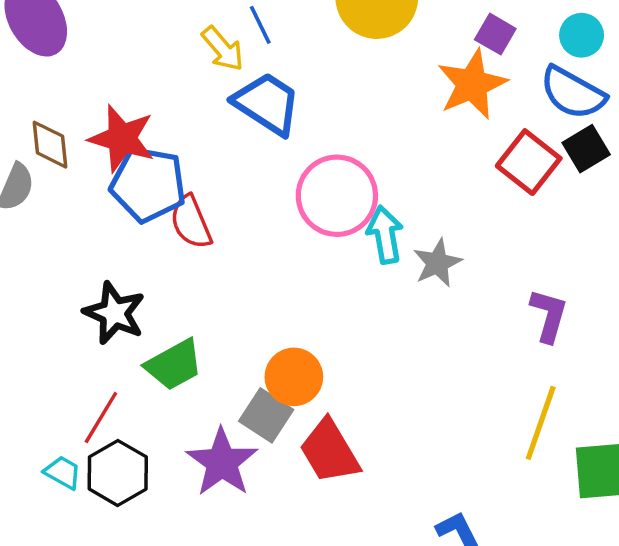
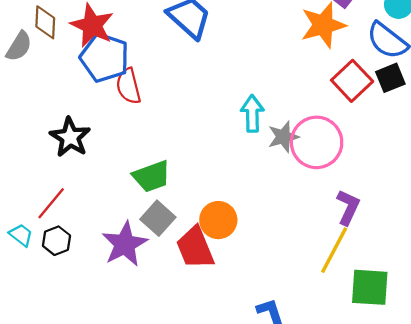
pink circle: (337, 196) -> (317, 142), moved
purple L-shape: (549, 315) -> (348, 207), moved
green trapezoid: (174, 365) -> (152, 176), moved
orange circle: (294, 377) -> (218, 220), moved
black hexagon: (118, 473) -> (57, 241), size x0.7

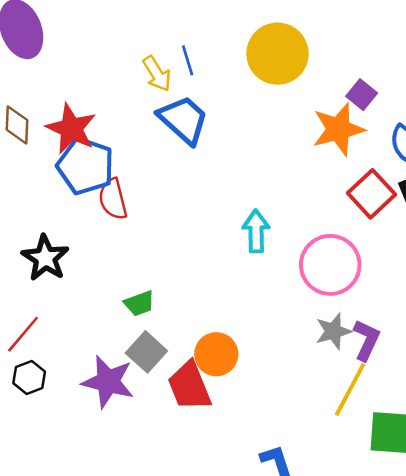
gray star: (283, 137) -> (333, 331), moved
green trapezoid: (152, 176) -> (139, 303), size x0.7
purple star: (125, 244) -> (108, 382), turned -30

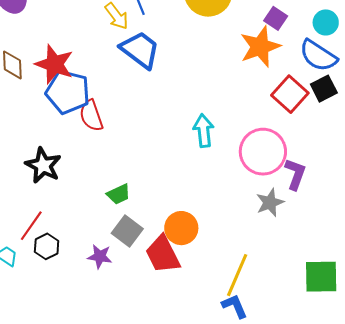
purple L-shape: (366, 340) -> (295, 174), moved
black hexagon: (29, 377) -> (47, 246), moved
purple star: (108, 382) -> (100, 256), size x0.6
yellow line: (350, 390) -> (237, 275), moved

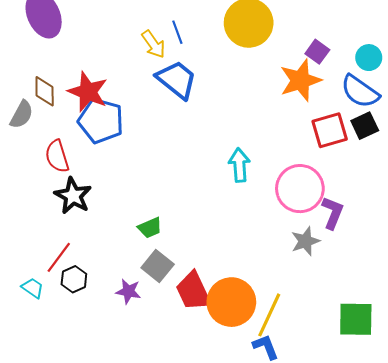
red square: (290, 94) -> (330, 130), turned 30
red semicircle: (91, 116) -> (57, 156), moved
orange circle: (181, 228) -> (231, 302), moved, size x1.4

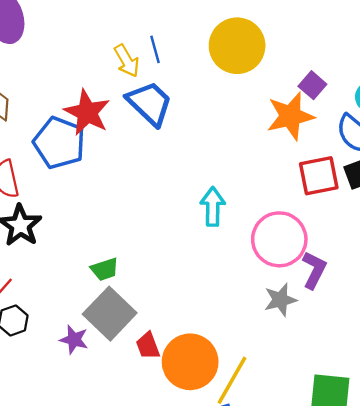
red star: (88, 92) -> (87, 112), moved
gray square: (158, 266) -> (110, 314), size x1.4
red trapezoid: (193, 291) -> (148, 346), size x0.6

